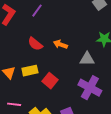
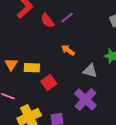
purple line: (37, 11) -> (67, 18), moved
red semicircle: (35, 44) -> (47, 21), moved

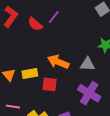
orange arrow: (68, 50) -> (58, 62), moved, size x1.5
red square: (49, 82) -> (50, 84), turned -35

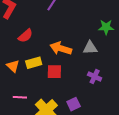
red semicircle: (35, 24) -> (25, 36), moved, turned -77
purple cross: (89, 93) -> (95, 77), size x0.6

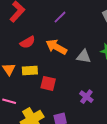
orange arrow: (61, 48) -> (56, 47), moved
gray triangle: (90, 48) -> (84, 56), moved

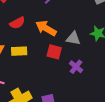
red square: (48, 83) -> (54, 52), moved
purple cross: (86, 97) -> (76, 67), moved

